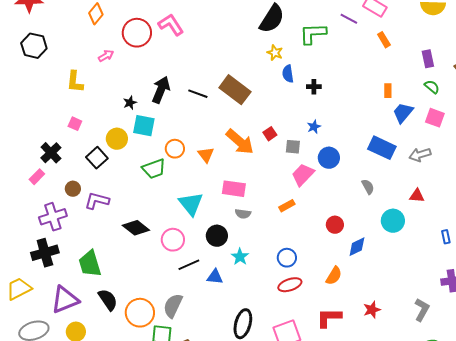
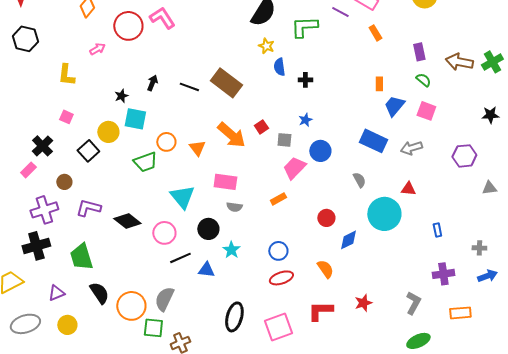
black arrow: (161, 90) -> (152, 83), size x0.6
purple L-shape: (97, 201) -> (88, 208), moved
cyan circle: (393, 221) -> (384, 214), size x1.4
orange semicircle: (334, 276) -> (325, 269), turned -66
purple triangle: (65, 300) -> (56, 293), size x0.6

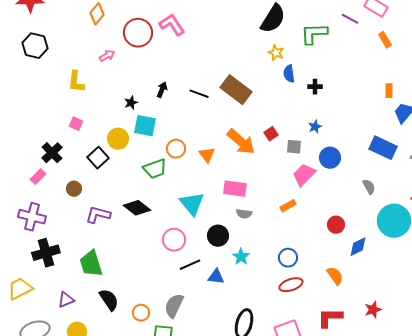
purple cross: (44, 210) -> (32, 217), moved, turned 32
black diamond: (127, 221) -> (137, 208), moved
orange circle: (131, 306) -> (141, 313), size x0.6

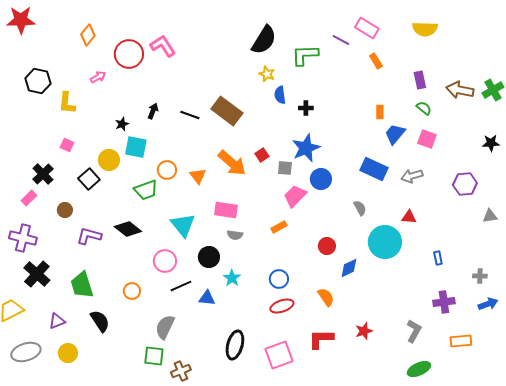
black hexagon: (35, 46) -> (38, 81), moved
blue star: (315, 127) -> (306, 148), size x2.0
black cross: (46, 253) -> (37, 274), turned -32
orange circle: (141, 313) -> (132, 291), moved

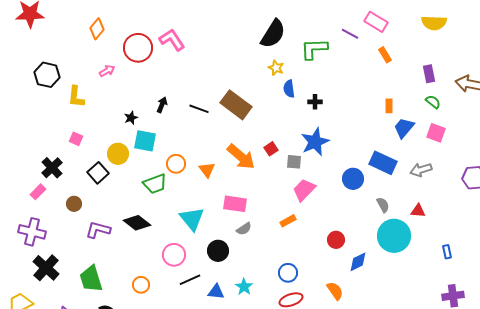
blue circle: (321, 179) -> (353, 179), moved
gray semicircle: (360, 208) -> (383, 205), moved
gray semicircle: (235, 235) -> (244, 229), turned -42
cyan star: (232, 278) -> (244, 287), moved

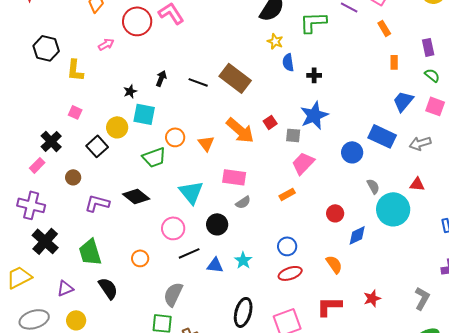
orange rectangle: (389, 106) -> (394, 62), moved
gray semicircle: (383, 205) -> (373, 186), moved

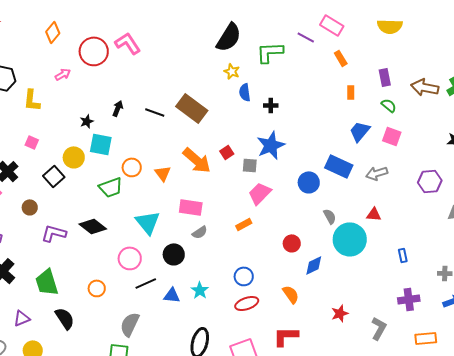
red star: (372, 298) -> (340, 313), moved

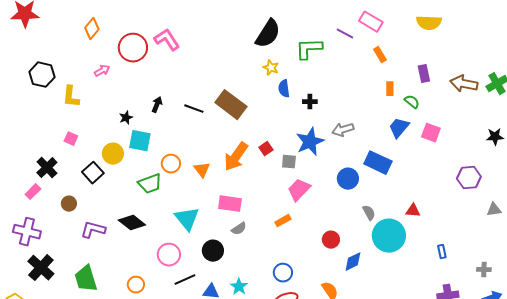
green semicircle: (389, 105) -> (412, 102), moved
orange arrow: (197, 160) -> (236, 157), turned 84
gray arrow: (377, 173) -> (343, 130), moved

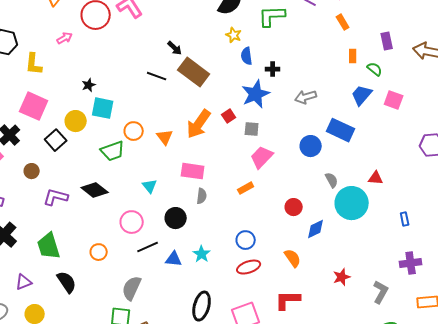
black arrow: (157, 105) -> (175, 48), moved, turned 112
pink square: (71, 139) -> (34, 106), size x2.0
blue star: (310, 142) -> (256, 94), moved
cyan triangle: (187, 219) -> (150, 186), size x0.6
gray semicircle: (239, 229) -> (202, 196), turned -49

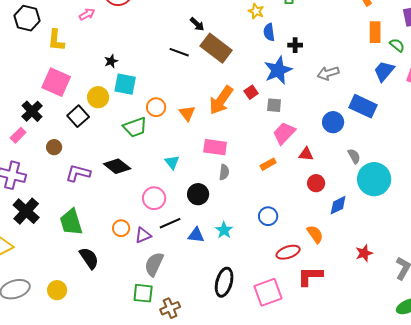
orange rectangle: (353, 56) -> (375, 32), size x1.5
red triangle: (376, 178) -> (306, 154), moved
red ellipse: (249, 267) -> (288, 252), moved
purple triangle: (24, 282) -> (143, 235), moved

